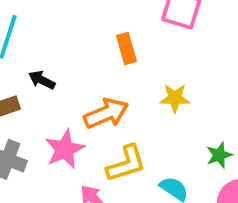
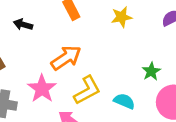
black arrow: (42, 80) -> (23, 25), moved
yellow star: (175, 98) -> (122, 17), moved

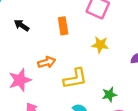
orange arrow: (66, 58) -> (47, 62), size x0.7
yellow L-shape: (87, 90) -> (75, 79), moved

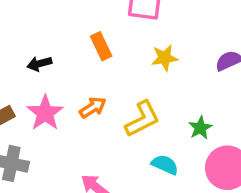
black arrow: (22, 25) -> (39, 64), turned -32
pink star: (20, 80) -> (45, 113), moved

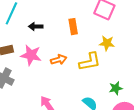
pink star: (45, 113) -> (31, 55), turned 30
yellow L-shape: (142, 119) -> (90, 62), moved

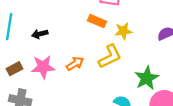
orange rectangle: (73, 27) -> (97, 21), moved, turned -42
green star: (116, 88) -> (147, 78), size x1.5

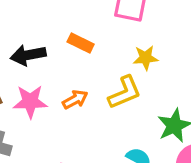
orange rectangle: (97, 21) -> (81, 43), moved
black arrow: (40, 34) -> (28, 55), size x1.5

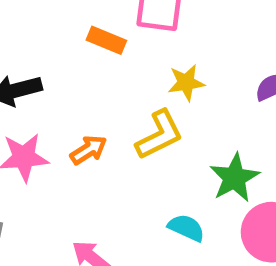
orange rectangle: (81, 43) -> (106, 40), moved

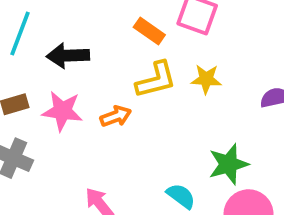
yellow L-shape: (159, 135) -> (156, 80), moved

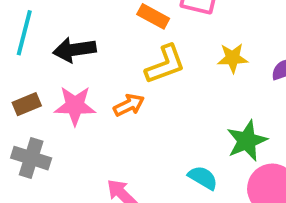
yellow star: (206, 79) -> (233, 58), moved

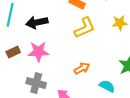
orange arrow: (129, 105) -> (82, 68), moved
gray cross: (31, 158) -> (36, 83), moved

